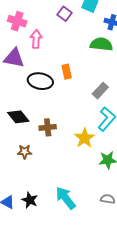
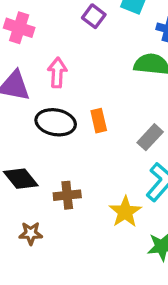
pink arrow: (36, 39) -> (57, 73), moved
orange rectangle: (67, 72) -> (99, 121), moved

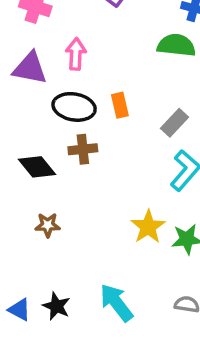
brown cross: (67, 195) -> (83, 149), moved
yellow star: (125, 212) -> (148, 227), moved

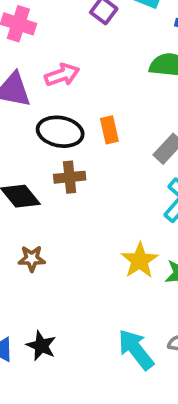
pink arrow: (76, 54) -> (62, 75), turned 68
cyan arrow: (116, 303) -> (136, 350), moved

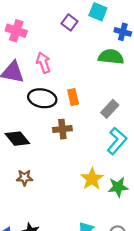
pink arrow: (62, 75) -> (43, 63), turned -90
brown cross: (70, 177) -> (62, 129), moved

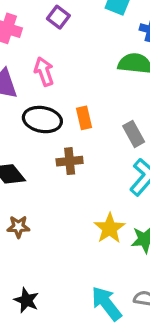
purple square: (69, 22) -> (58, 17), moved
gray rectangle: (110, 109) -> (134, 134), turned -72

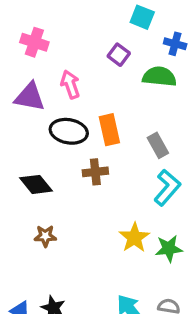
purple square: (58, 17) -> (119, 55), moved
orange rectangle: (84, 118) -> (109, 130), size x1.4

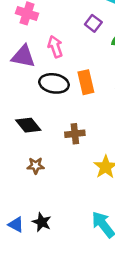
brown cross: (95, 172) -> (75, 134), moved

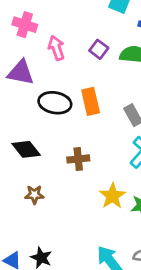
purple square: (93, 23) -> (99, 49), moved
pink arrow: (55, 47) -> (56, 48), moved

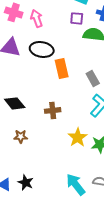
pink arrow: (56, 48) -> (37, 18), moved
purple square: (99, 49) -> (77, 18), moved, turned -32
black ellipse: (55, 103) -> (42, 49), moved

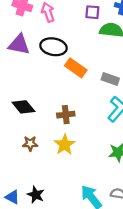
orange rectangle: (62, 68) -> (76, 68), turned -42
gray rectangle: (93, 78) -> (110, 79), turned -42
yellow star: (78, 137) -> (65, 145), moved

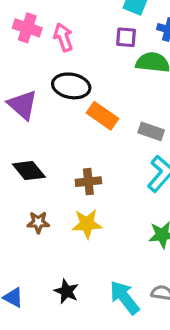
purple triangle: (19, 45) -> (23, 105), moved, turned 30
yellow star: (65, 145) -> (87, 224), turned 30
black star: (36, 195) -> (66, 291), moved

